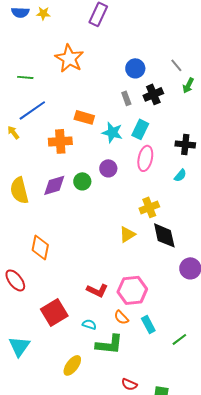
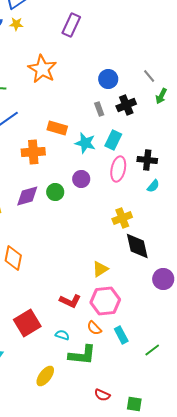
black cross: (185, 144) -> (147, 160), moved
yellow triangle: (127, 234) -> (100, 269), moved

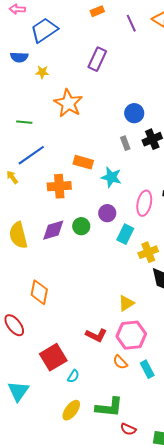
yellow star: (16, 24) -> (42, 72), moved
cyan rectangle: (113, 140) -> (125, 234), moved
cyan semicircle: (62, 335) -> (73, 376), moved, turned 104
green L-shape: (82, 355) -> (109, 407), moved

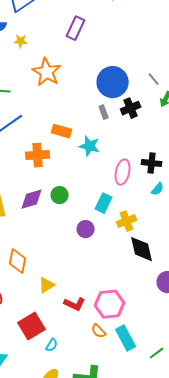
blue circle: (134, 113) -> (113, 82), size x1.6
purple circle: (107, 213) -> (86, 229), moved
yellow triangle: (126, 303) -> (47, 285), moved
cyan rectangle: (147, 369) -> (126, 338), size x1.4

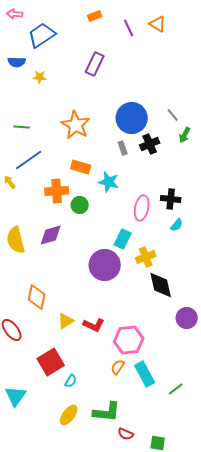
orange star: (47, 72) -> (76, 125), moved
green circle: (60, 195) -> (80, 205), moved
purple circle: (86, 229) -> (105, 265), size x1.8
red L-shape: (75, 304) -> (94, 325), moved
orange semicircle: (99, 331) -> (118, 367), turned 77

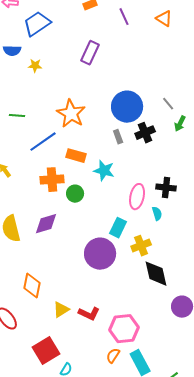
orange triangle: (158, 24) -> (164, 19), moved
blue line: (29, 160) -> (43, 142), moved
cyan semicircle: (177, 225) -> (157, 214), moved, turned -56

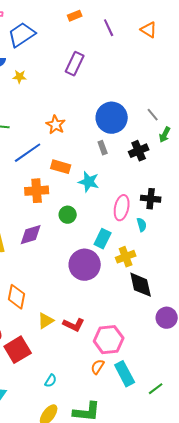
orange star: (71, 114) -> (56, 125), size x0.7
black cross: (145, 133) -> (139, 151), moved
green circle: (75, 194) -> (68, 215), moved
red square: (46, 351) -> (18, 350), moved

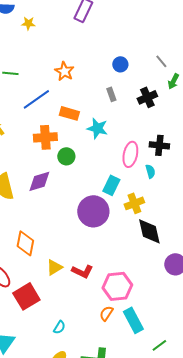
blue circle: (112, 118) -> (120, 64), size x0.5
green circle: (68, 215) -> (66, 156), moved
green line: (156, 389) -> (159, 345), moved

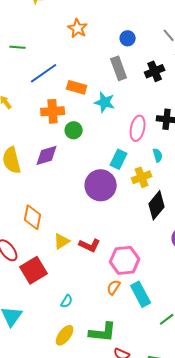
orange star: (64, 71) -> (78, 28), moved
gray rectangle: (111, 94) -> (119, 68), size x1.6
cyan semicircle: (150, 171) -> (158, 155), moved
black diamond: (149, 231) -> (157, 205), turned 52

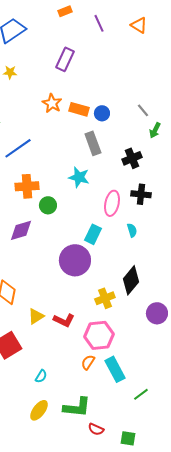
black cross: (155, 71) -> (132, 158), moved
orange rectangle: (77, 87) -> (79, 109), moved
yellow cross: (142, 177) -> (105, 298), moved

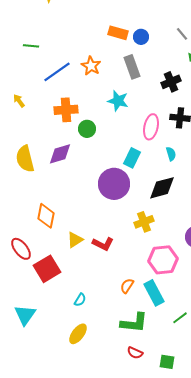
orange star: (52, 103) -> (91, 66), moved
black diamond: (131, 280) -> (162, 188), moved, turned 36
pink hexagon: (99, 335) -> (163, 260), moved
green L-shape: (77, 407) -> (134, 323), moved

